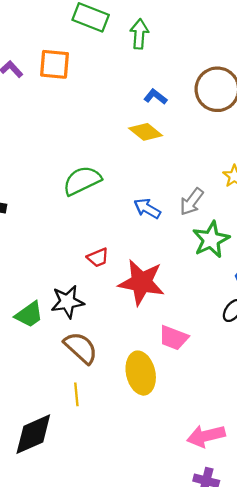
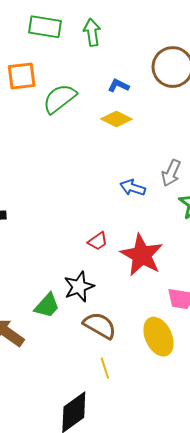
green semicircle: (82, 181) -> (60, 99), moved
red star: (141, 282) -> (142, 255), turned 30

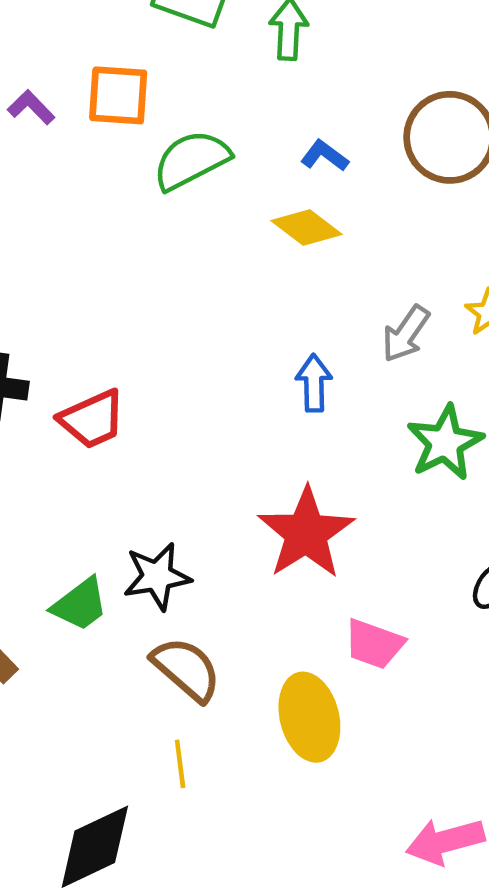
gray arrow: (171, 173) -> (406, 334), moved
blue arrow: (133, 188) -> (314, 383), turned 60
red trapezoid: (98, 241) -> (92, 419), moved, size x1.5

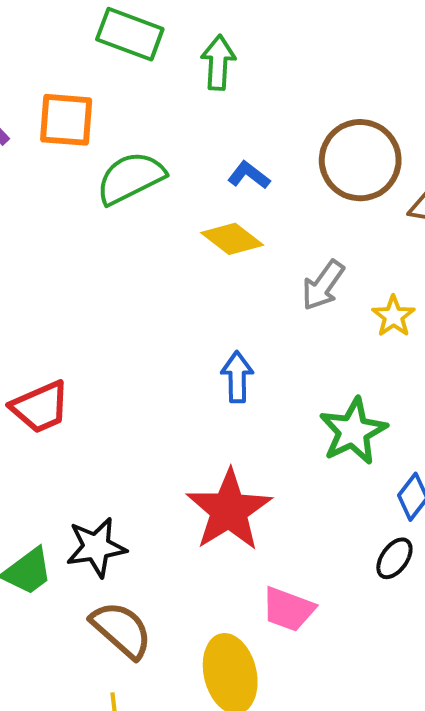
gray arrow: (406, 334) -> (323, 285), moved

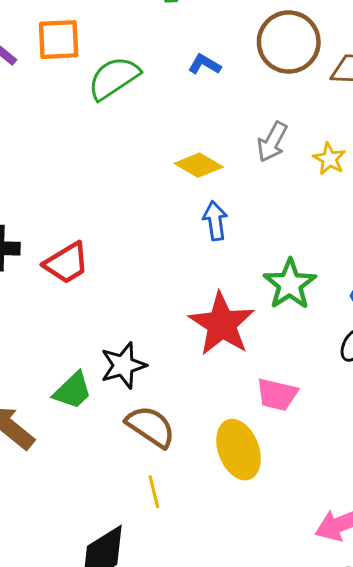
yellow diamond: (232, 239) -> (199, 165), moved
green star: (353, 431) -> (290, 284), moved

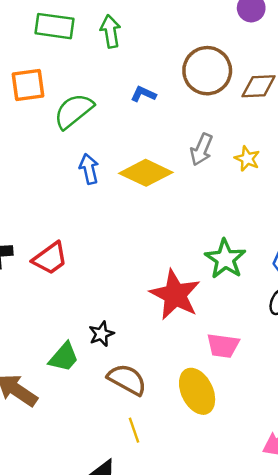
yellow diamond: (199, 165) -> (146, 173), size x1.4
blue arrow: (215, 221) -> (89, 169), moved
black star: (123, 365) -> (101, 334), size x0.7

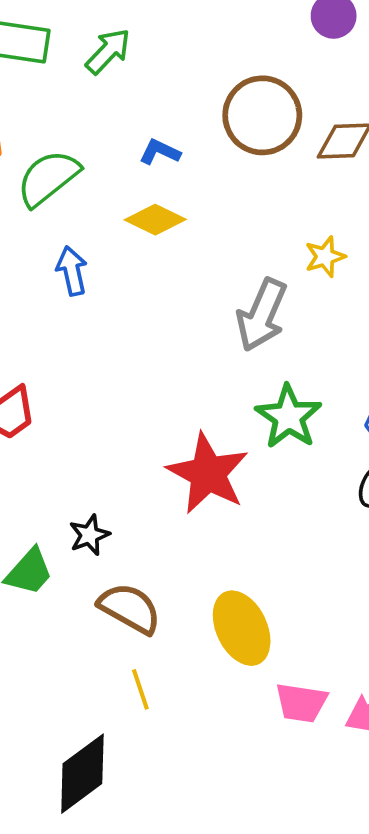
green arrow: (110, 31) -> (108, 51), turned 52
gray arrow: (201, 149) -> (262, 315), moved, size x1.4
yellow star: (247, 159) -> (325, 257), turned 30
yellow diamond: (146, 173) -> (155, 220), moved, size x0.7
pink trapezoid: (223, 346) -> (301, 703), moved

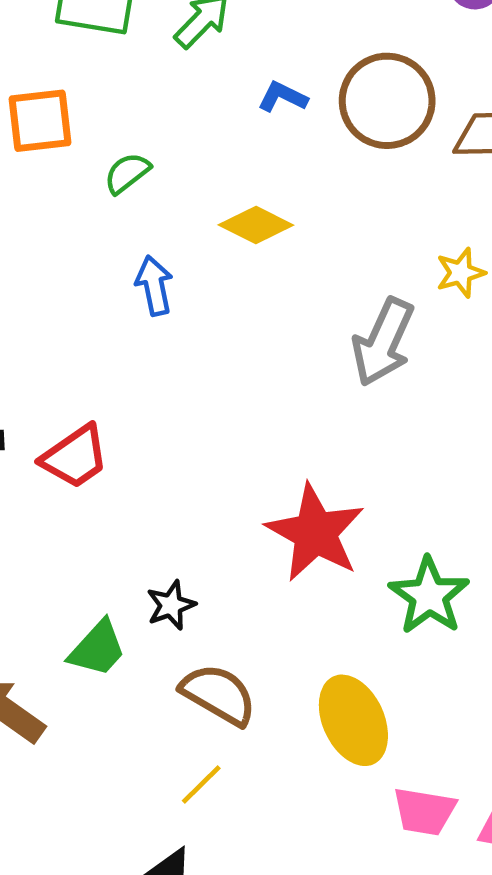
blue L-shape: (160, 152) -> (283, 97), moved
green semicircle: (48, 178) -> (127, 173), size x0.6
green star: (289, 417) -> (429, 596), moved
yellow line: (140, 689) -> (201, 784), moved, turned 63

